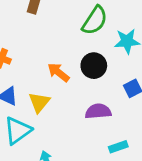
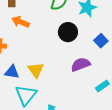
orange arrow: (58, 72) -> (21, 22), moved

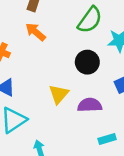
yellow triangle: (36, 70) -> (59, 94), moved

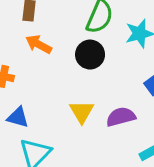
black circle: (87, 62) -> (90, 55), moved

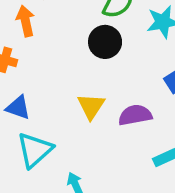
orange arrow: (39, 44) -> (25, 21), moved, turned 45

